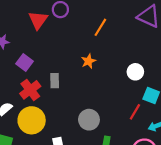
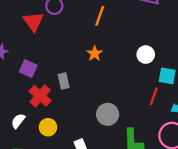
yellow circle: (32, 120) -> (48, 127), size x0.6

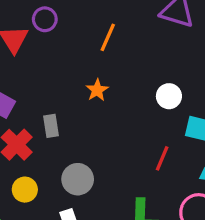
red line: (154, 96) -> (162, 158), moved
gray circle: (108, 114) -> (78, 179), moved

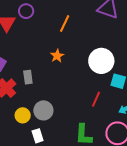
white circle: (169, 96) -> (101, 61), size x1.6
yellow circle: (25, 190) -> (23, 115), moved

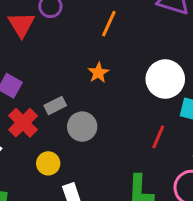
gray rectangle: (28, 77) -> (55, 106), turned 72
gray circle: (43, 110) -> (82, 127), moved

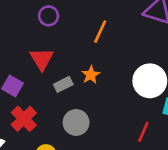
red triangle: (21, 25) -> (42, 59), moved
gray rectangle: (55, 106) -> (63, 84), moved

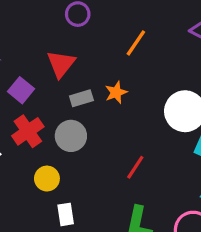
gray circle: (76, 122) -> (71, 136), moved
red line: (143, 132) -> (135, 167), moved

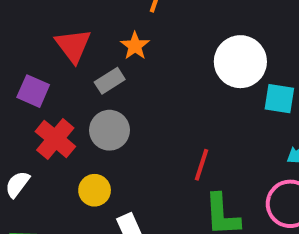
orange star: (116, 92) -> (135, 46), moved
red line: (135, 167) -> (202, 165), moved

